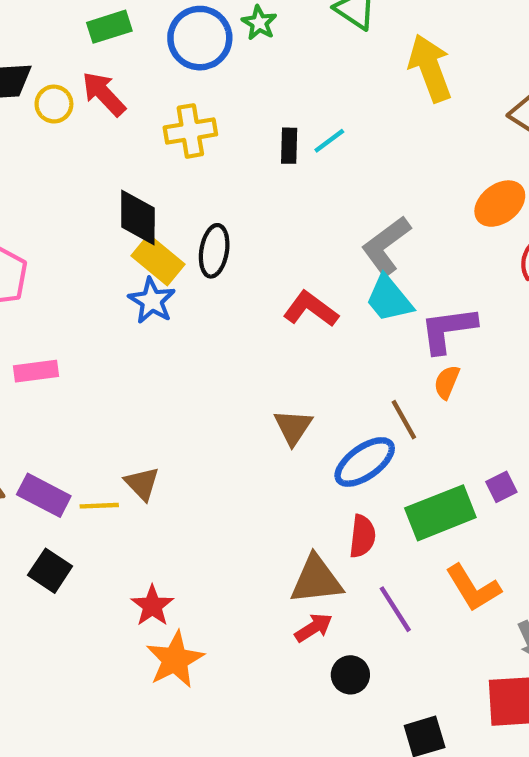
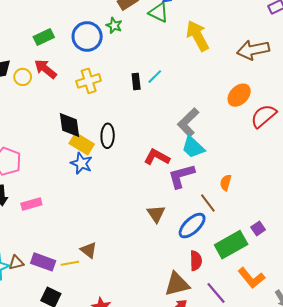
purple L-shape: (448, 330) -> (181, 176), moved

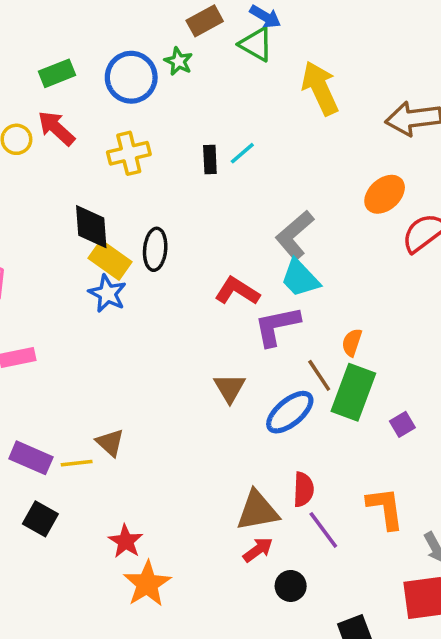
green rectangle: (231, 245) -> (353, 392), moved, turned -44
red semicircle: (196, 261) -> (303, 489), moved
orange L-shape: (251, 278) -> (385, 508), turned -152

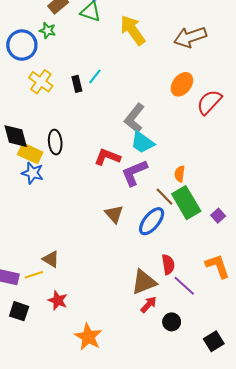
yellow cross: (129, 153) -> (41, 82), moved, turned -30
green rectangle: (353, 392) -> (186, 203), turned -40
red star: (126, 541) -> (58, 300), moved

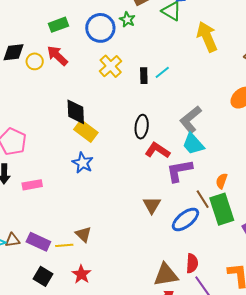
black ellipse: (55, 142) -> (142, 127), moved
blue star: (33, 173) -> (83, 163), moved

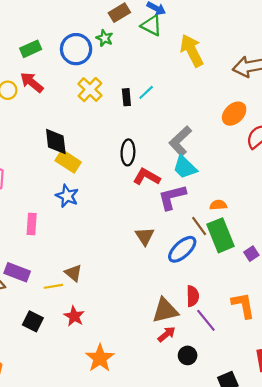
orange semicircle: (222, 181) -> (218, 205), turned 70
pink rectangle: (32, 185) -> (32, 224), moved, turned -72
purple rectangle: (38, 242) -> (17, 272), moved

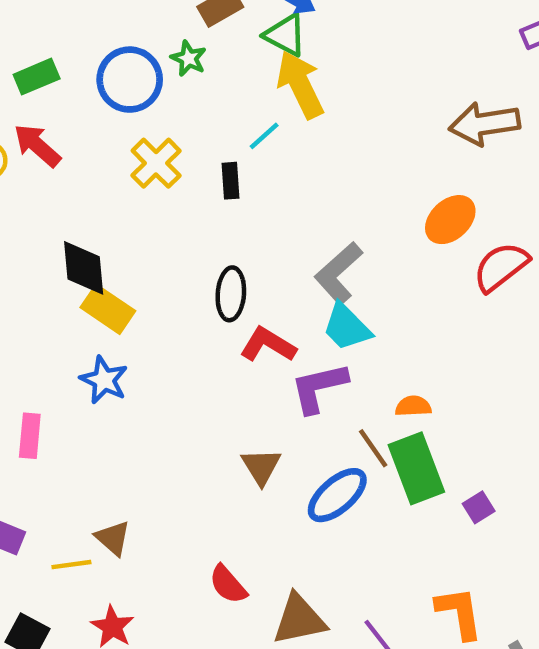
yellow arrow: (192, 51) -> (300, 85), moved
cyan line: (146, 92) -> (264, 136), moved
red semicircle: (193, 296) -> (228, 584), moved, turned 138

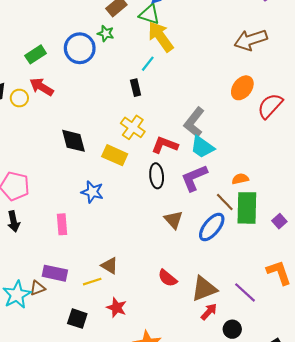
yellow cross: (156, 163) -> (133, 127), moved
black ellipse: (231, 294) -> (157, 176), moved
yellow rectangle: (108, 309) -> (115, 155), moved
red L-shape: (268, 345) -> (165, 145), moved
green rectangle: (416, 468) -> (247, 208), turned 32

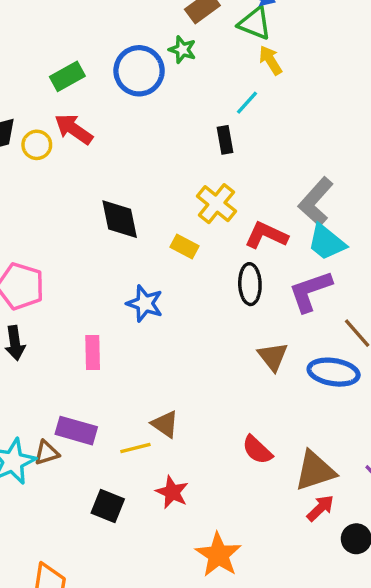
yellow arrow: (161, 37) -> (270, 60), size x0.6
yellow rectangle: (115, 155) -> (185, 247), size x0.7
blue ellipse: (212, 227) -> (334, 372), turned 56

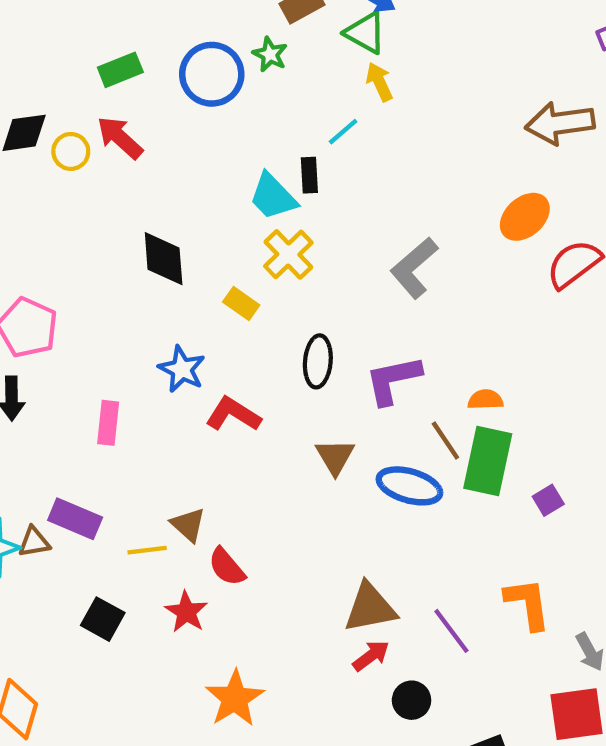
red L-shape: (266, 235) -> (233, 414), moved
cyan trapezoid: (327, 242) -> (273, 197), moved
red semicircle: (257, 450) -> (227, 567), moved

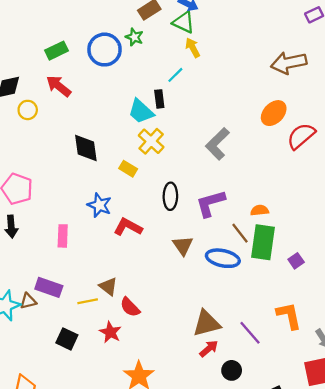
yellow circle: (71, 151) -> (28, 110), moved

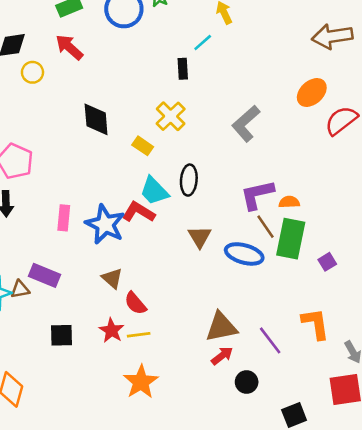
cyan trapezoid: (141, 111) -> (154, 191), moved
purple L-shape: (210, 203) -> (257, 195), moved
blue star: (99, 205) -> (105, 224), moved, size x1.4
yellow line: (88, 301) -> (139, 335), moved
black square: (67, 339) -> (62, 335), turned -30

